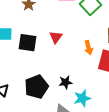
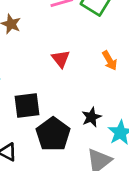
black square: (27, 43) -> (27, 105), moved

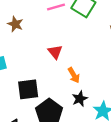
orange arrow: (110, 61) -> (74, 75), moved

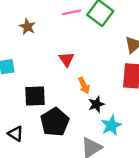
black star: (80, 99) -> (96, 104), moved

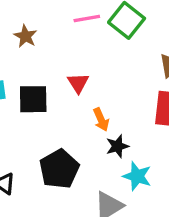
black square: (35, 96) -> (33, 99), moved
cyan star: (111, 125) -> (137, 176), turned -30

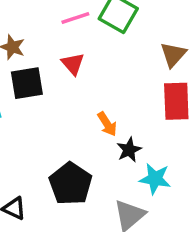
red triangle: (78, 83) -> (73, 64), moved
black square: (33, 99) -> (27, 83), moved

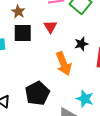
orange arrow: (107, 124) -> (64, 64), size x1.6
black star: (129, 150) -> (81, 44), moved

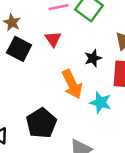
black square: (23, 33) -> (19, 49), turned 30
cyan star: (85, 99) -> (101, 102), moved

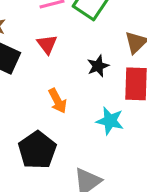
orange arrow: (72, 84) -> (58, 101), moved, size x0.7

